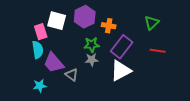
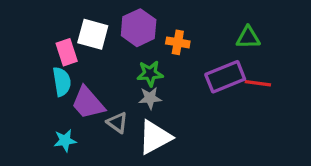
green triangle: (152, 23) -> (248, 38), turned 42
purple rectangle: (122, 47) -> (225, 77), moved, turned 30
white triangle: (121, 71) -> (155, 137), moved

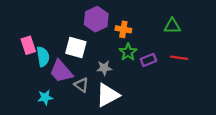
white square: (93, 34) -> (76, 47), moved
pink rectangle: (67, 52) -> (28, 45), moved
green star: (150, 73) -> (128, 52), moved, turned -30
purple rectangle: (225, 77) -> (148, 60), moved, size x0.6

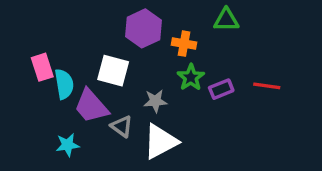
green triangle: (172, 26) -> (226, 20), moved

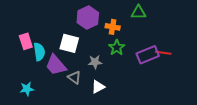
purple rectangle: (221, 89) -> (148, 55), moved, size x1.5
white triangle: (160, 142) -> (98, 87), size x0.6
cyan star: (68, 145) -> (27, 89), moved

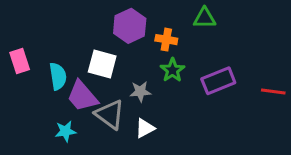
pink rectangle: (26, 41) -> (20, 61), moved
red line: (163, 53) -> (273, 92), moved
gray triangle: (74, 77) -> (110, 114), size x1.5
cyan star: (27, 89) -> (65, 131), moved

